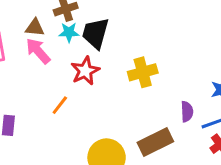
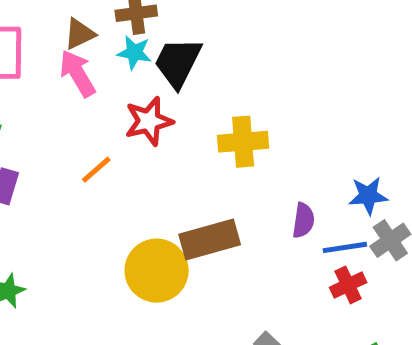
brown triangle: (35, 28) -> (79, 34), turned -42
brown rectangle: (155, 142) -> (210, 239), moved

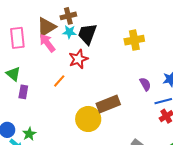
brown triangle: (79, 34) -> (46, 27), size x1.5
yellow cross: (243, 142) -> (134, 40), moved
purple semicircle: (303, 220) -> (145, 84), moved, turned -32

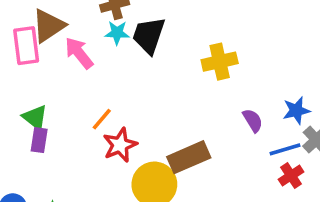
brown triangle: (46, 27) -> (48, 26), moved
yellow cross: (134, 40) -> (220, 62), moved
red star: (78, 59) -> (120, 145), moved
green triangle: (13, 74) -> (35, 117), moved

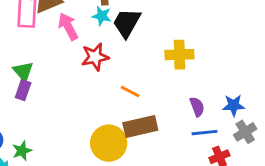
orange line: (102, 119) -> (130, 91), moved, turned 66
red star: (120, 145) -> (95, 57), moved
blue line: (285, 149) -> (205, 133), moved

